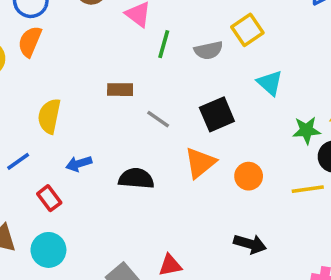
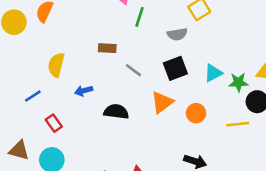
gray semicircle: (208, 50) -> (177, 34), moved
cyan triangle: (270, 83) -> (213, 73), moved, turned 48
blue arrow: (79, 164) -> (84, 91), moved

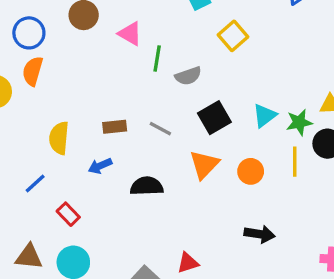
gray semicircle: (177, 34) -> (188, 76), moved
brown rectangle: (107, 48) -> (115, 127), moved
yellow line: (238, 124) -> (295, 162), moved, turned -75

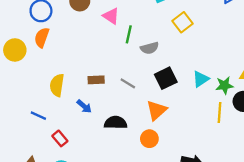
blue arrow: (100, 166) -> (84, 106), turned -119
orange circle: (251, 171) -> (149, 139), moved
blue line: (35, 184) -> (38, 116), turned 63

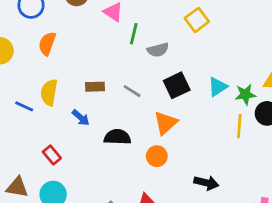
orange semicircle: (42, 37) -> (47, 44), moved
blue line: (38, 116) -> (24, 106), moved

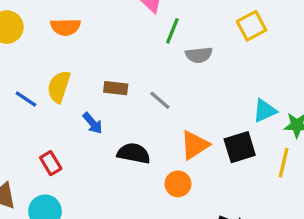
orange semicircle: (47, 44) -> (66, 27), turned -120
black square: (177, 85) -> (240, 147), moved

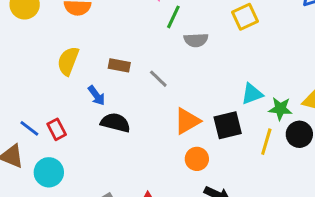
blue line: (26, 99) -> (29, 128), moved
black semicircle: (134, 153) -> (115, 123), moved
orange circle: (178, 184) -> (197, 159), moved

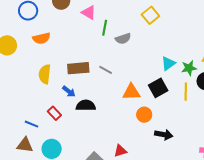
brown rectangle: (119, 65) -> (78, 68), size x1.5
orange triangle: (187, 121) -> (131, 92), turned 42
red rectangle: (57, 129) -> (54, 113), moved

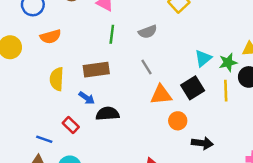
green line: (105, 28) -> (112, 34), moved
gray line: (106, 70) -> (147, 67), moved, turned 32

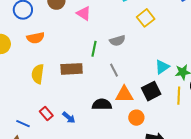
green line: (112, 34) -> (94, 49), moved
blue arrow: (87, 98) -> (69, 118), moved
black semicircle: (108, 114) -> (102, 104), moved

